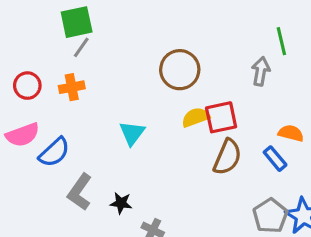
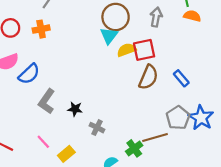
gray arrow: (261, 71) -> (156, 17), moved
cyan triangle: (132, 133) -> (109, 36), moved
orange semicircle: (291, 133) -> (192, 16), moved

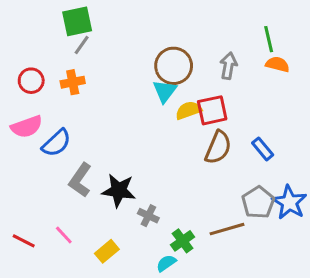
black star: (75, 109) -> (119, 190), size x1.6
pink line: (43, 142) -> (64, 235), moved
green cross: (134, 148) -> (183, 241), moved

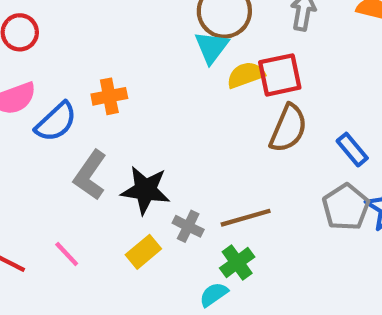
orange cross: (73, 82) -> (109, 96), moved
blue rectangle: (263, 149) -> (352, 150), moved
brown line: (227, 229) -> (246, 218), moved
yellow rectangle: (107, 251) -> (143, 252), moved

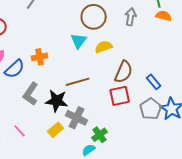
cyan triangle: (212, 47) -> (79, 41), moved
red square: (280, 75) -> (120, 96), moved
brown line: (246, 218) -> (78, 82), moved
gray cross: (188, 226) -> (77, 118), size x1.5

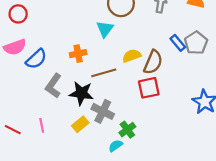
yellow semicircle: (104, 47) -> (132, 56), moved
orange cross: (40, 57) -> (78, 54), moved
blue rectangle: (154, 82) -> (178, 43), moved
gray pentagon: (151, 109) -> (196, 43), moved
pink line: (20, 131) -> (42, 125), turned 32

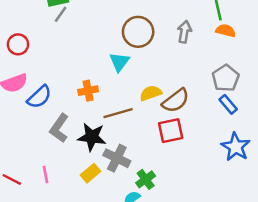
blue rectangle: (178, 43) -> (228, 104), moved
brown semicircle: (153, 62) -> (176, 101), turned 30

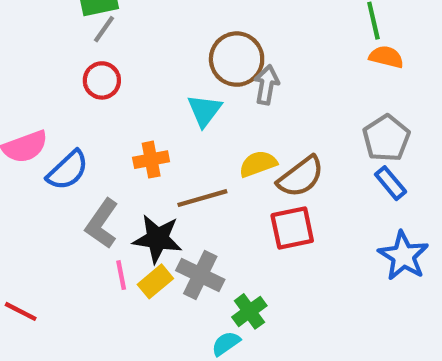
gray arrow: (184, 32) -> (267, 85), moved
red circle: (18, 44) -> (102, 80), moved
yellow rectangle: (91, 173) -> (155, 281), moved
pink line: (46, 174) -> (121, 275), moved

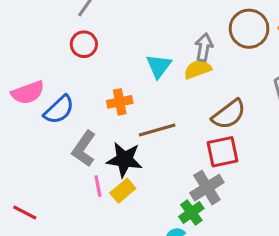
brown circle: (237, 59) -> (249, 29), moved
yellow semicircle: (258, 164) -> (198, 69), moved
gray cross: (200, 275) -> (207, 188), moved, turned 32

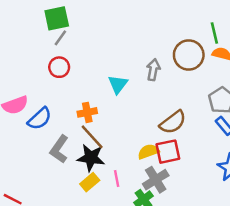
yellow semicircle: (198, 69) -> (148, 152), moved
brown line: (157, 130) -> (92, 137), moved, turned 64
pink line: (98, 186) -> (117, 178), moved

